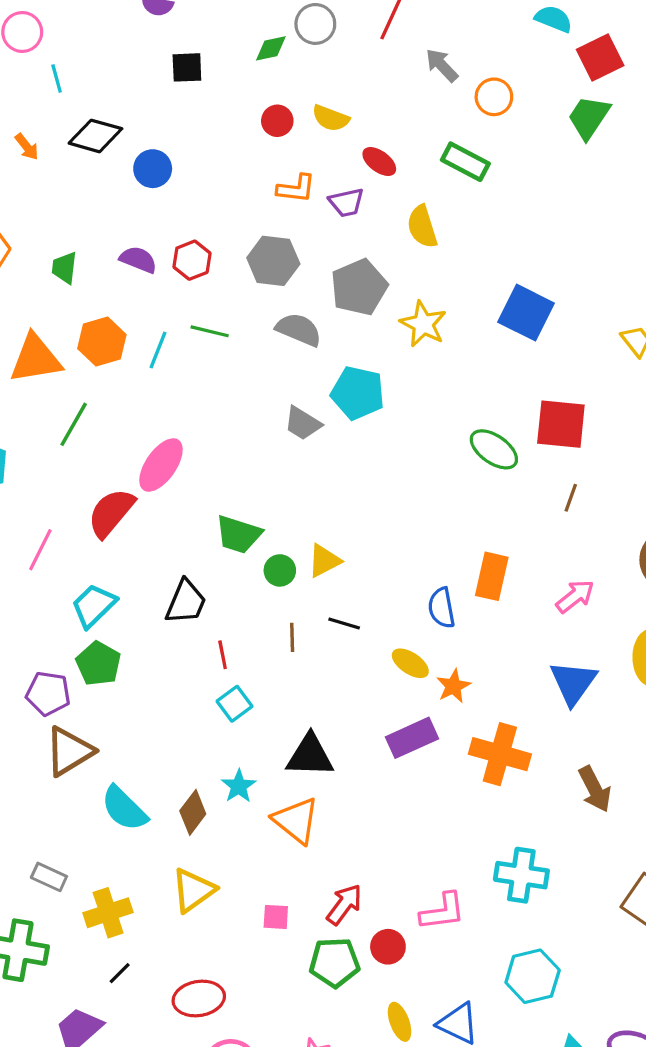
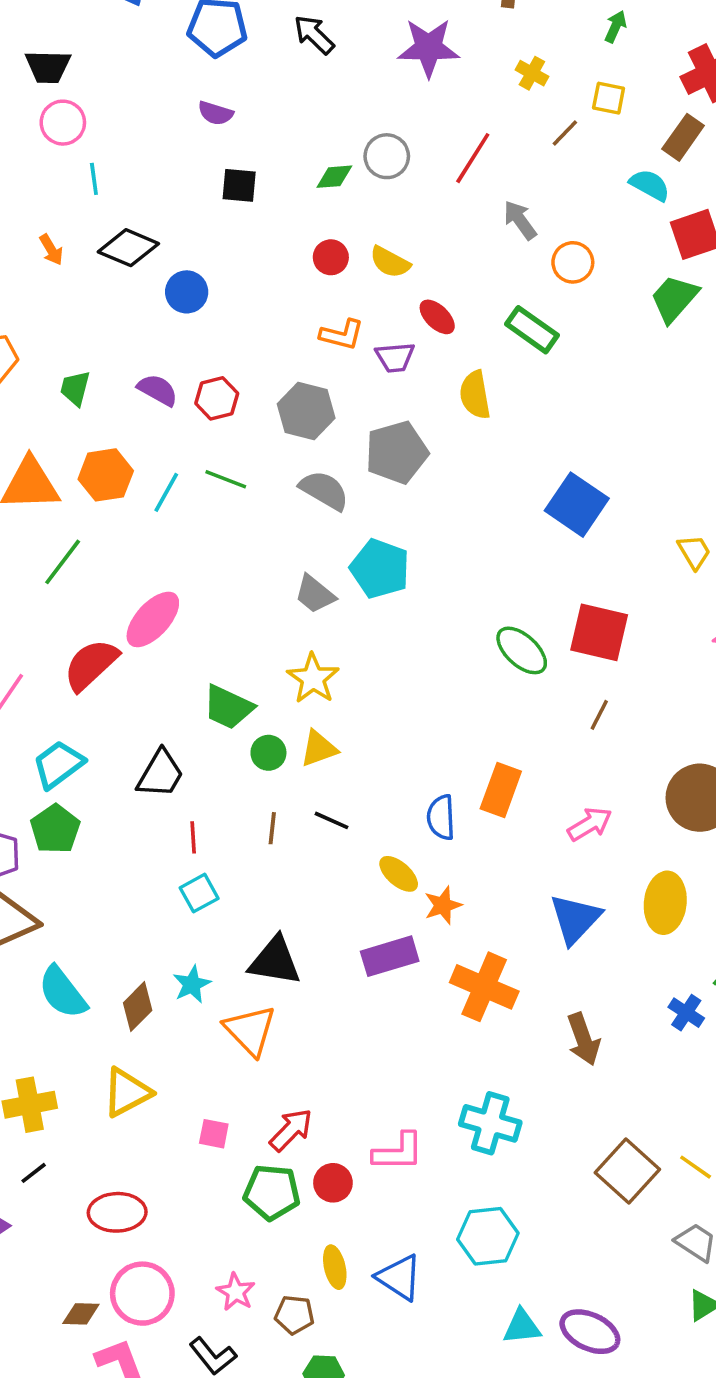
yellow star: (423, 324) -> (313, 678), moved

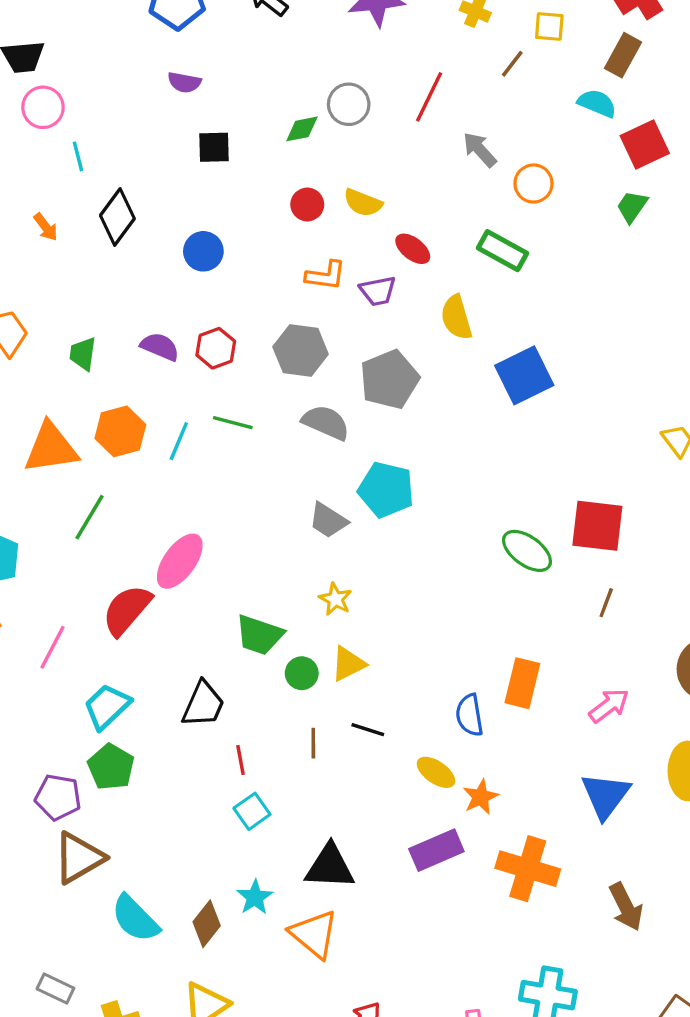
black diamond: (128, 248) -> (117, 217), turned -70
blue circle: (187, 292) -> (203, 251), moved
green trapezoid: (674, 299) -> (632, 206), size x0.7
blue square: (577, 505) -> (524, 375), moved, turned 36
yellow star: (313, 678) -> (335, 599), size x0.7

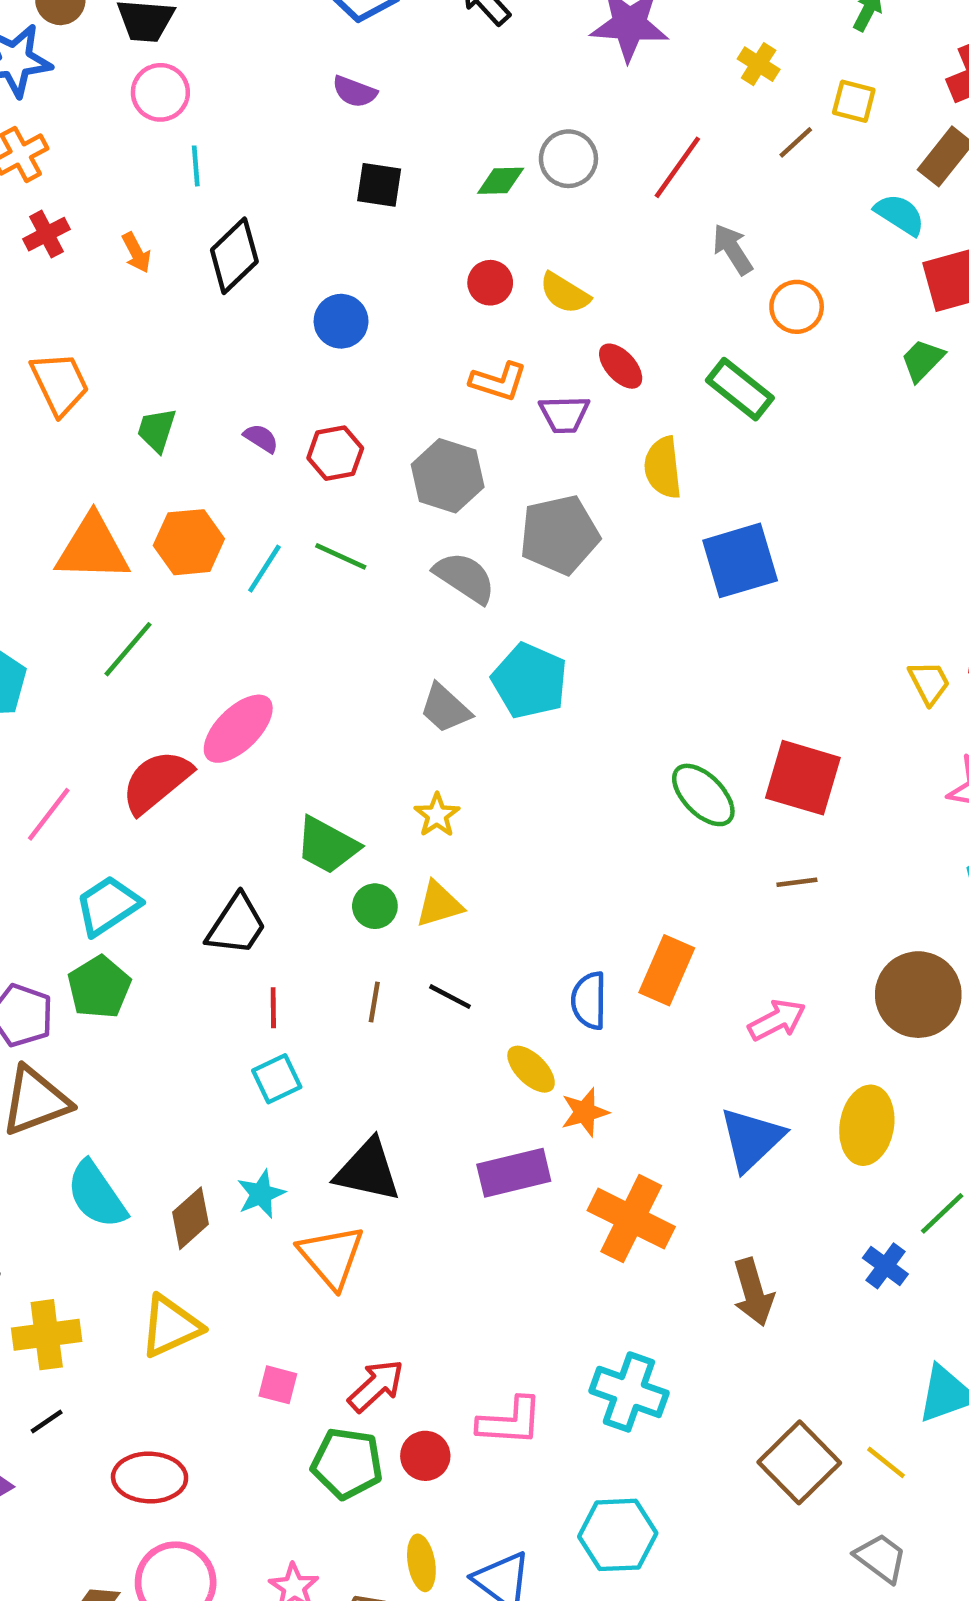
purple semicircle: (160, 347) -> (261, 438), size x0.7
brown line: (606, 603) -> (797, 882), turned 52

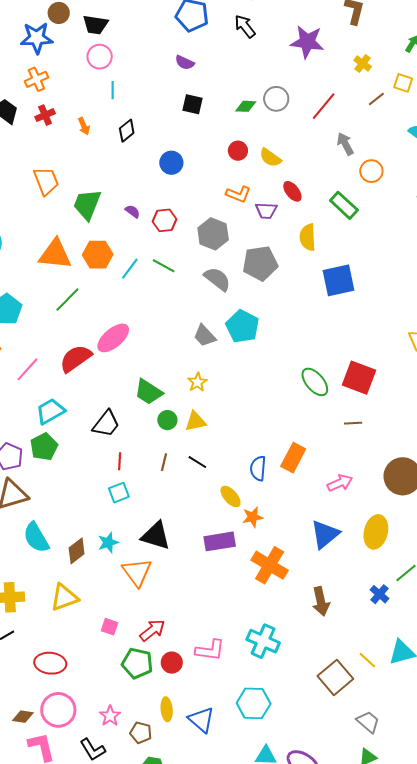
black diamond: (234, 256) -> (127, 131), size x0.7
green trapezoid: (157, 430) -> (87, 204), size x1.6
yellow line: (886, 1462) -> (367, 660), moved

